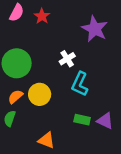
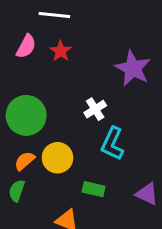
green rectangle: (82, 120) -> (94, 189), moved

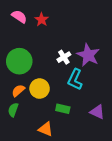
pink semicircle: (26, 46) -> (19, 17), turned -84
purple star: (133, 68) -> (88, 55), moved

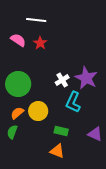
orange triangle: (46, 129) -> (57, 151), moved

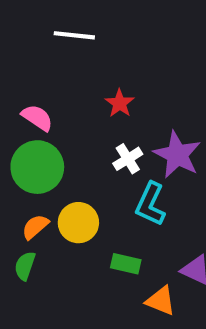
pink semicircle: (18, 40) -> (37, 118), moved
red star: (40, 43) -> (120, 103), moved
orange triangle: (57, 151) -> (161, 301), moved

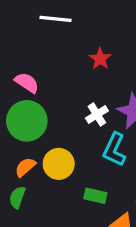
red star: (120, 103) -> (100, 59), moved

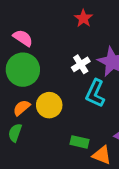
green rectangle: (95, 196) -> (79, 142), moved

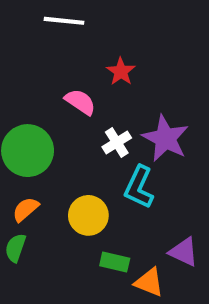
pink semicircle: (23, 38) -> (80, 102), moved
yellow circle: (49, 105) -> (88, 215), moved

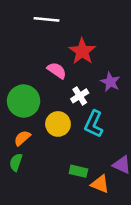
red star: (121, 72) -> (82, 51), size x1.5
purple star: (165, 138) -> (110, 82), moved, size x0.7
yellow circle: (88, 215) -> (58, 124), moved

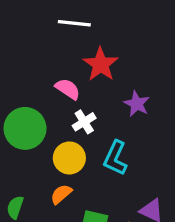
white line: (47, 19) -> (74, 23), moved
white cross: (80, 96) -> (84, 122), moved
orange semicircle: (22, 138) -> (61, 194), moved

